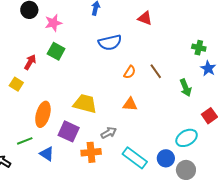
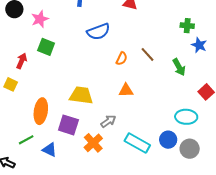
cyan ellipse: (187, 138) -> (186, 117), turned 40
orange cross: (91, 152) -> (93, 143), turned -30

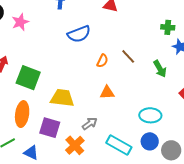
green square: (46, 47) -> (28, 78), moved, size x1.4
cyan ellipse: (186, 117) -> (150, 115), moved

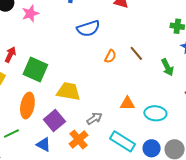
orange triangle: (107, 93) -> (127, 103), moved
purple square: (50, 128) -> (54, 120), turned 30
blue circle: (150, 141) -> (152, 148), moved
blue triangle: (31, 153) -> (44, 144), moved

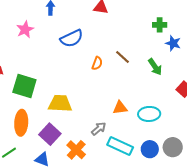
pink star: (30, 14) -> (25, 29), moved
gray arrow: (94, 118) -> (99, 129), moved

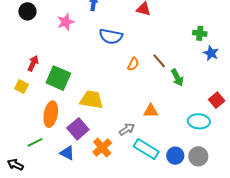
blue semicircle: (72, 38) -> (111, 36), turned 30
green arrow: (155, 67) -> (177, 78), moved
cyan ellipse: (149, 114) -> (199, 121), moved

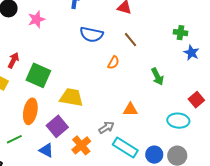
pink star: (66, 22) -> (36, 19), moved
brown line: (159, 61) -> (130, 40), moved

